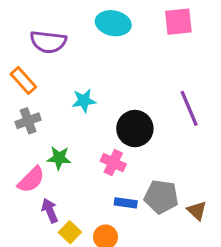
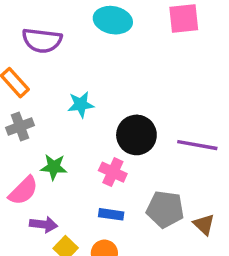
purple line: (189, 108) -> (197, 145), moved, turned -57
blue rectangle: (126, 203) -> (111, 214), moved
purple arrow: (50, 211) -> (44, 224), turned 120

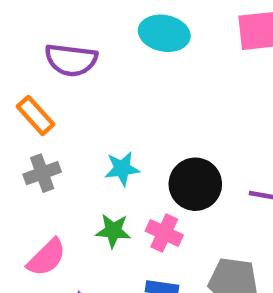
cyan star: (81, 105) -> (122, 169), moved
green star: (54, 167) -> (113, 231), moved

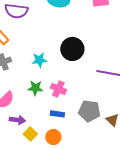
black circle: (195, 184) -> (72, 49), moved

